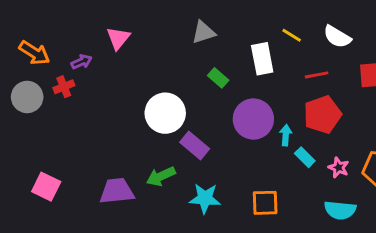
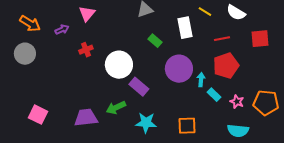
red cross: (64, 87) -> (86, 50), moved

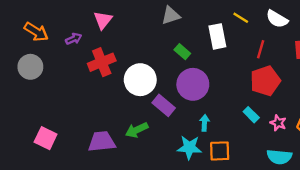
red line: (222, 39) -> (261, 49), turned -63
red cross: (86, 50) -> (102, 62), size x1.6
purple circle: (179, 69) -> (193, 84), moved
cyan arrow: (201, 80) -> (205, 123), moved
cyan star: (146, 123) -> (189, 147), moved

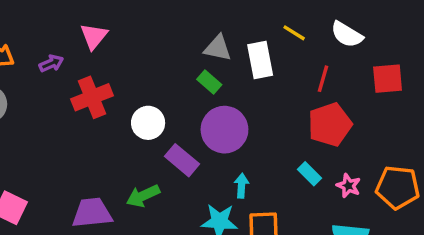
gray triangle: (171, 15) -> (218, 48), moved, turned 30
white circle: (140, 80) -> (148, 123), size x0.7

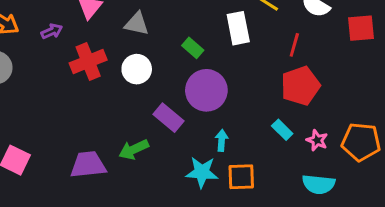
gray triangle: (218, 48) -> (137, 24), moved
red square: (388, 79) -> (361, 28), moved
white circle: (148, 123) -> (137, 69), moved

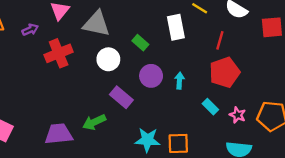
gray triangle: (137, 24) -> (97, 24), size x1.4
white circle: (137, 69) -> (108, 59), moved
purple circle: (206, 90) -> (151, 76), size x0.7
cyan arrow: (222, 140) -> (179, 81), moved

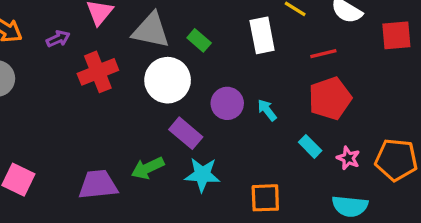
red line: (220, 40) -> (323, 54), turned 60
green rectangle: (140, 43) -> (199, 40), moved
white circle: (108, 59) -> (168, 80), size x1.4
cyan arrow: (179, 81) -> (267, 110), turned -42
cyan star: (147, 140) -> (202, 175), moved

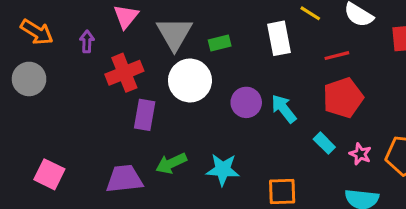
gray triangle: (151, 30) -> (174, 34), turned 48
purple arrow: (58, 39) -> (87, 41), turned -65
green rectangle: (199, 40) -> (220, 43), turned -55
cyan arrow: (267, 110) -> (284, 109), size x1.4
purple rectangle: (186, 133) -> (145, 115), moved, turned 60

